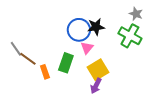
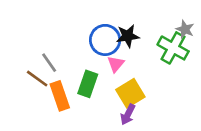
gray star: (136, 14) -> (185, 29), moved
gray line: (16, 49) -> (49, 63), moved
orange rectangle: (45, 72) -> (60, 96), size x1.5

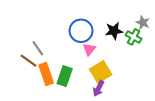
black star: (128, 36) -> (114, 31), moved
green cross: (173, 48) -> (133, 37), size x0.7
green rectangle: (88, 84) -> (65, 76), moved

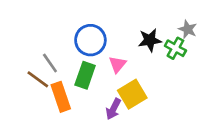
blue circle: (81, 31) -> (90, 40), moved
green rectangle: (65, 76) -> (85, 75), moved
purple arrow: (99, 88) -> (113, 109), moved

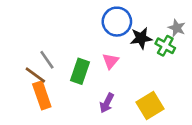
blue circle: (90, 40) -> (117, 22), moved
yellow square: (132, 94) -> (150, 106), moved
orange rectangle: (61, 97) -> (42, 95), moved

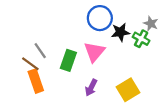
pink triangle: (111, 61) -> (94, 52), size x1.5

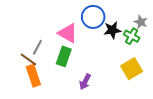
gray line: (40, 51) -> (37, 47), turned 63
pink triangle: (94, 52) -> (68, 33), moved, turned -40
yellow square: (128, 90) -> (132, 69), moved

